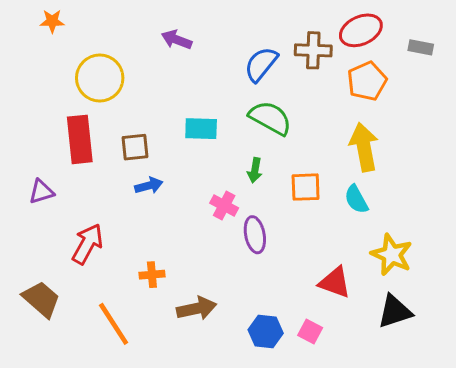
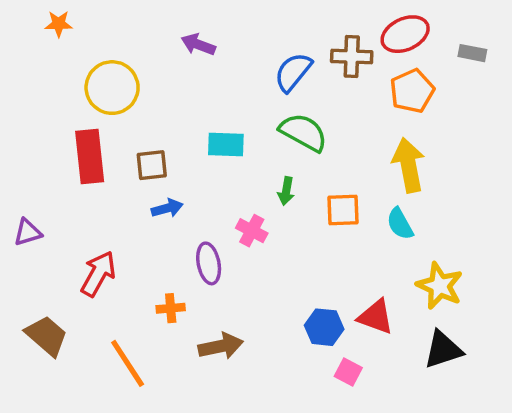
purple triangle: (41, 192) -> (28, 232), moved
purple ellipse: (255, 235) -> (209, 263), moved
blue hexagon: (266, 331) -> (324, 327), moved

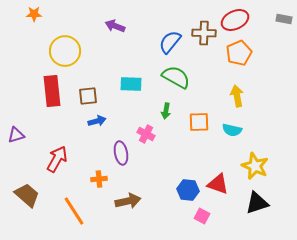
gray rectangle: (472, 53) -> (284, 19), moved
yellow arrow: (409, 165) -> (237, 96), size x0.7
cyan semicircle: (400, 224) -> (232, 130), turned -48

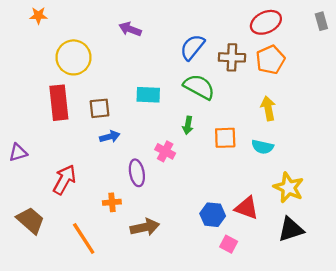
gray rectangle: (284, 19) -> (321, 21), turned 63
brown cross: (204, 33) -> (232, 57), moved

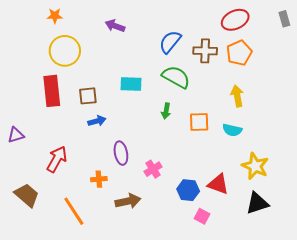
orange star: (38, 16) -> (55, 16), moved
pink cross: (165, 151) -> (153, 169), moved, turned 30

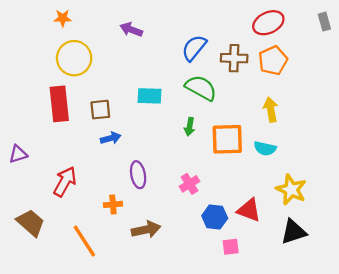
orange square: (199, 122) -> (227, 139), size x1.4
pink cross: (153, 169) -> (189, 184), moved
pink square: (202, 216) -> (231, 247), turned -35

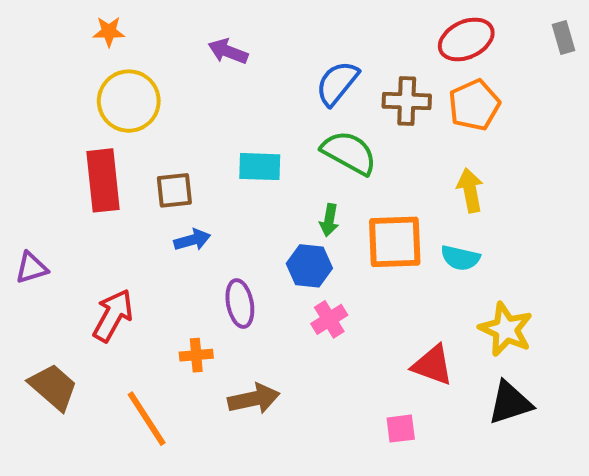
blue hexagon: (215, 217) -> (309, 266), moved

